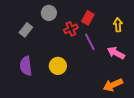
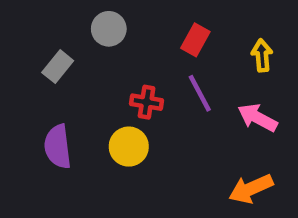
red cross: (71, 29) -> (147, 102), moved, turned 32

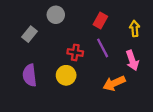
pink arrow: (258, 118) -> (132, 60), turned -138
orange arrow: (251, 189) -> (114, 83), moved

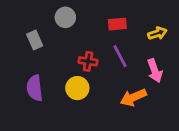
red rectangle: (100, 20) -> (117, 24), turned 56
yellow arrow: (135, 28) -> (157, 33), turned 77
gray rectangle: (30, 34) -> (35, 40), turned -63

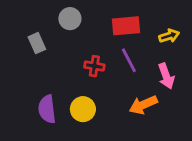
red rectangle: (117, 24) -> (126, 26), size x1.4
purple semicircle: (35, 88) -> (47, 109), moved
yellow circle: (77, 88) -> (83, 109), moved

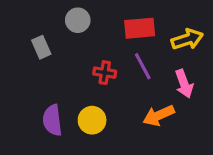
yellow arrow: (169, 36) -> (187, 39), size x1.4

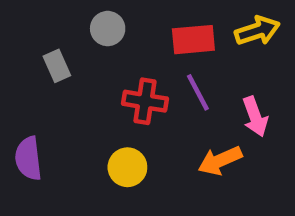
yellow arrow: (187, 39) -> (257, 31), moved
red cross: (105, 73) -> (145, 101), size x1.4
purple semicircle: (52, 120) -> (28, 158), moved

